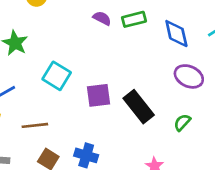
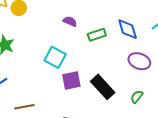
green rectangle: (134, 19) -> (97, 35), moved
cyan square: (57, 76) -> (55, 57), moved

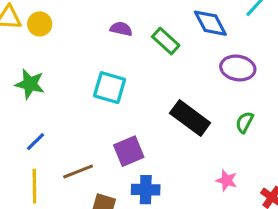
green rectangle: (97, 35) -> (166, 41), turned 72
purple square: (71, 80) -> (129, 151), moved

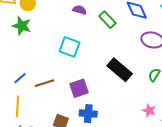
green star: (30, 84) -> (22, 26), moved
brown line: (78, 171) -> (45, 83), moved
pink star: (227, 180) -> (149, 110), moved

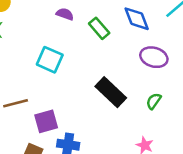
purple square: (79, 88) -> (46, 121), moved

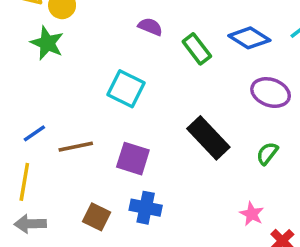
blue diamond: (137, 19) -> (249, 38), turned -40
purple square: (46, 121) -> (133, 159), moved, turned 30

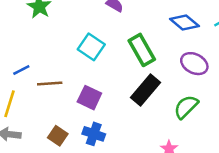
green rectangle: (197, 49) -> (142, 50), moved, size x1.4
black rectangle: (208, 138) -> (145, 90), turned 76
green semicircle: (267, 153) -> (186, 107), size x1.5

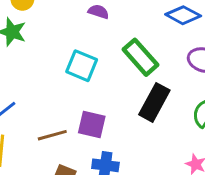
brown line: (50, 83) -> (52, 135), moved

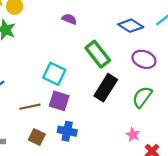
cyan square: (82, 66) -> (54, 74), moved

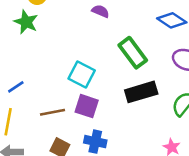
black rectangle: (106, 88) -> (141, 92), turned 40

